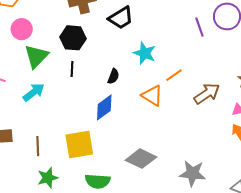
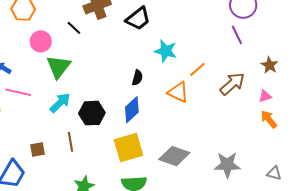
purple line: (199, 27) -> (237, 35), moved
black hexagon: (73, 38) -> (92, 113), moved
black line: (72, 69) -> (74, 28), moved, turned -42
yellow square: (79, 145) -> (128, 148), moved
brown line: (38, 146) -> (71, 142), moved

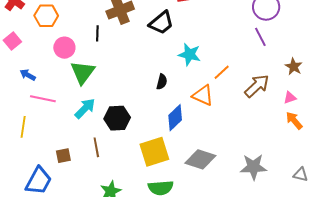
black line: (74, 28) -> (97, 33), turned 49
blue diamond: (132, 110) -> (175, 118), moved

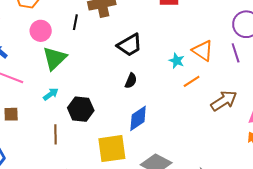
black trapezoid: (161, 23) -> (129, 45), moved
cyan star: (190, 54) -> (177, 61), moved, size x0.7
orange triangle: (203, 95) -> (203, 51), moved
cyan arrow: (85, 108) -> (51, 94), size x0.7
brown square: (63, 156) -> (11, 114), moved

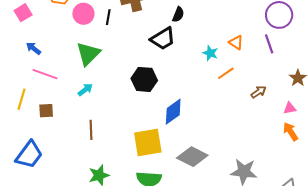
pink circle: (41, 31) -> (83, 14), moved
orange triangle: (203, 51) -> (236, 42), size x0.7
black semicircle: (131, 81) -> (178, 14), moved
brown arrow: (224, 101) -> (259, 92), size x0.6
black hexagon: (81, 109) -> (144, 79), moved

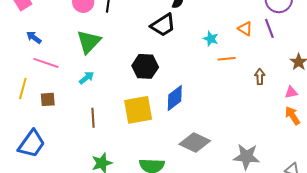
orange triangle: (236, 42) -> (245, 29), moved
orange line: (226, 73) -> (227, 59), turned 30
brown arrow: (259, 92) -> (260, 77), turned -56
yellow square: (148, 143) -> (138, 110), moved

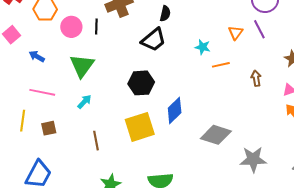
orange triangle: (245, 29) -> (235, 33), turned 42
blue arrow: (34, 37) -> (37, 56), moved
gray diamond: (195, 143) -> (216, 135), moved

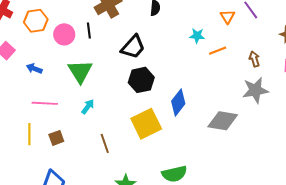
black trapezoid: (154, 40) -> (133, 47), moved
gray star: (253, 159) -> (255, 90), moved

